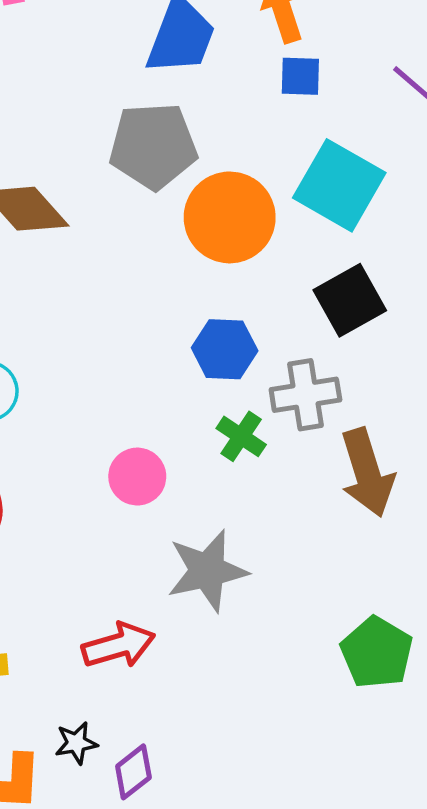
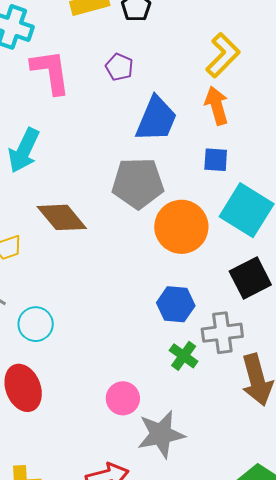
blue square: (300, 76) -> (216, 160), moved
pink circle: (137, 477) -> (123, 398), moved

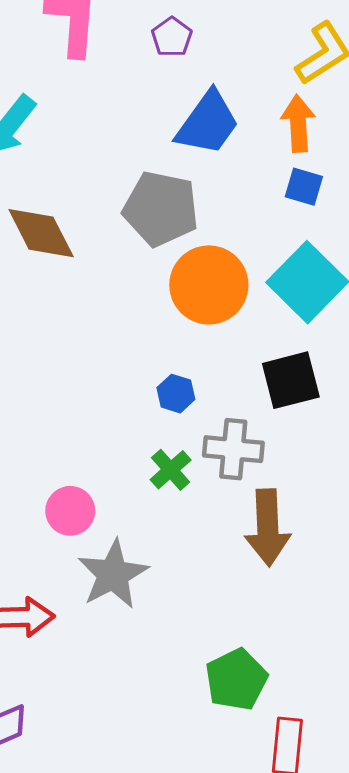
blue square: (216, 160) -> (304, 187), moved
blue hexagon: (176, 304) -> (176, 394), size x0.7
gray star: (161, 434) -> (113, 574), turned -30

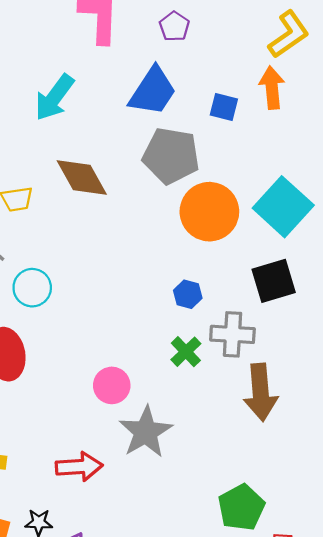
blue trapezoid: (208, 123) -> (153, 91), moved
blue square: (304, 187) -> (224, 107), moved

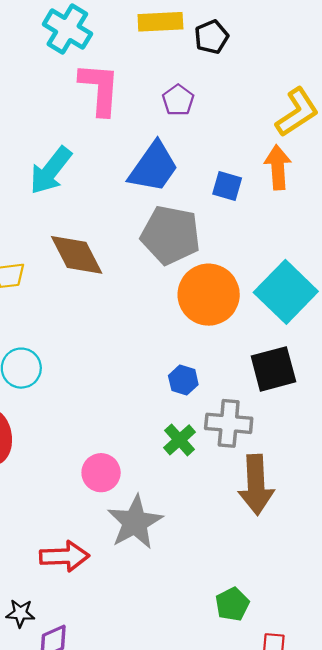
green pentagon: (241, 507) -> (232, 604), size x0.7

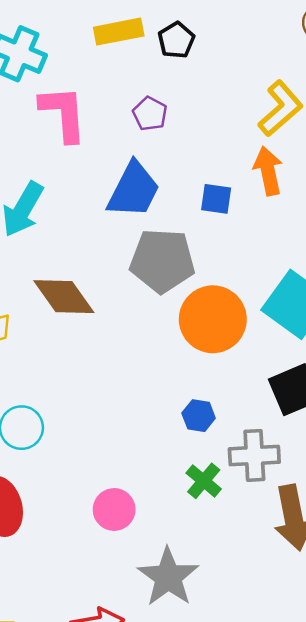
pink circle: (101, 473) -> (114, 509), moved

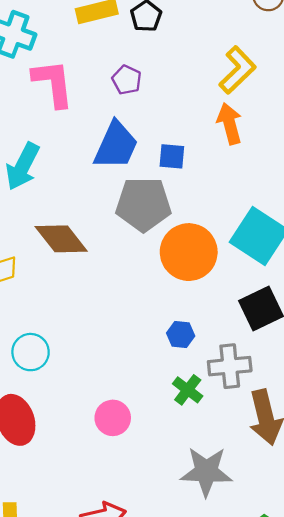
blue square: (216, 199) -> (172, 156), moved
gray star: (168, 577) -> (206, 472), moved, turned -30

